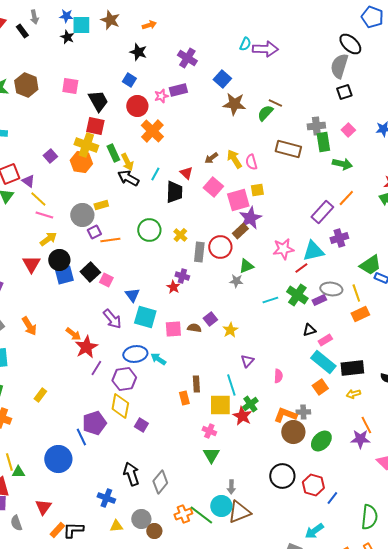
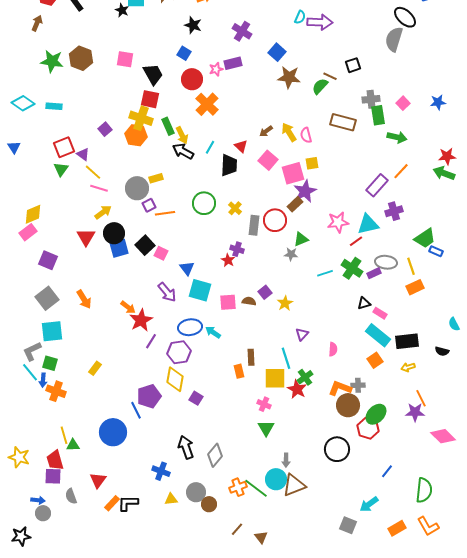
black square: (344, 92) -> (353, 65), moved
pink rectangle: (325, 340) -> (380, 313), turned 64
red hexagon: (313, 485) -> (368, 428), moved

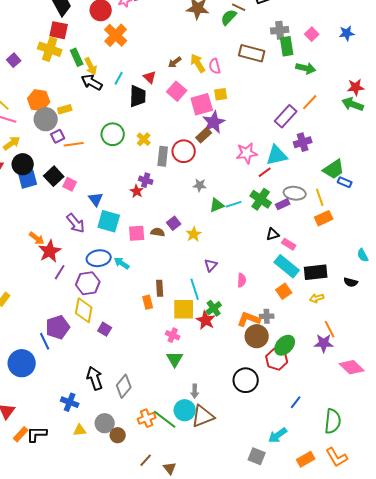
orange hexagon: (136, 135) -> (39, 100), moved
green triangle: (301, 239) -> (217, 205), moved

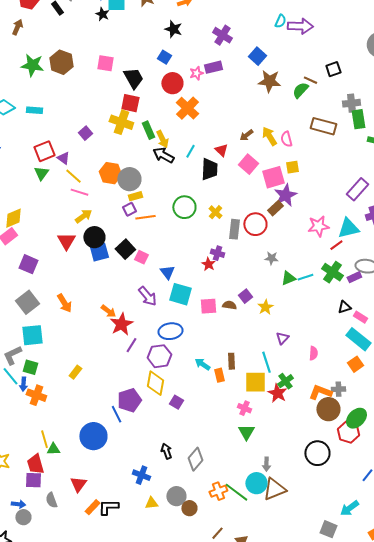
yellow rectangle: (65, 109) -> (135, 196), moved
gray circle: (46, 119) -> (129, 179), moved
cyan arrow: (122, 263) -> (202, 364), moved
black arrow: (95, 378) -> (166, 451), size x0.7

